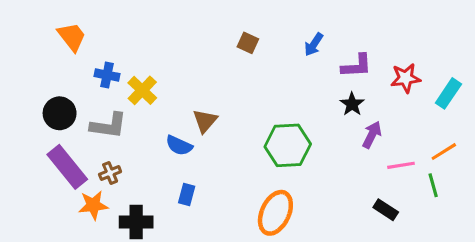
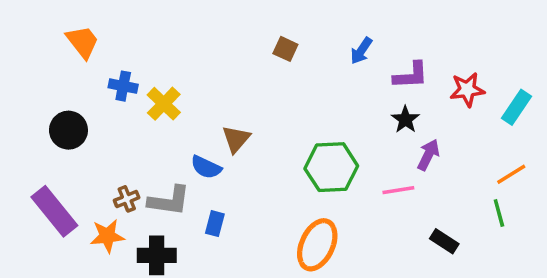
gray L-shape: (109, 126) -> (169, 201), moved
pink line: (401, 165) -> (398, 190), moved
purple rectangle: (67, 167) -> (54, 211), moved

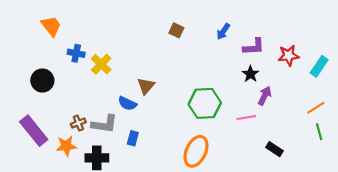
green line: (499, 213) -> (319, 132), moved

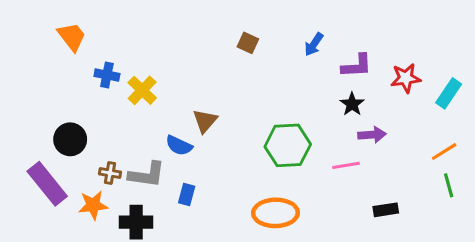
black circle: (42, 81) -> (70, 139), moved
purple arrow: (265, 96) -> (372, 135), turned 60
brown cross: (78, 123) -> (110, 173), turned 32
black rectangle: (274, 149) -> (386, 210), turned -42
orange ellipse: (196, 151) -> (275, 213), turned 64

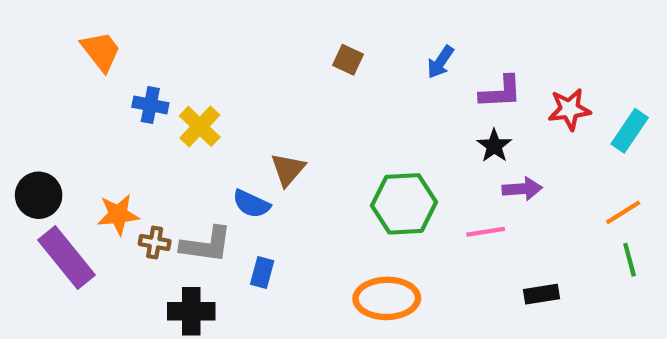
black circle: (70, 139) -> (39, 195), moved
orange star: (93, 205) -> (118, 215), moved

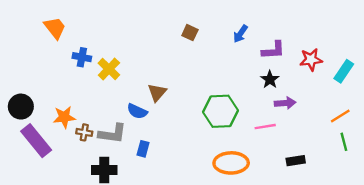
orange ellipse: (387, 298) -> (231, 163), moved

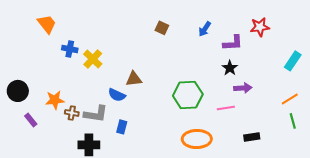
red star: (311, 60) -> (260, 27), moved
brown triangle: (157, 92) -> (134, 79), turned 42
purple rectangle: (36, 141) -> (31, 120), size x0.5

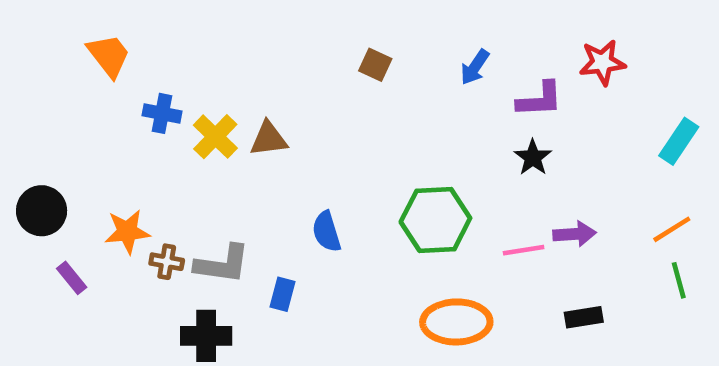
brown triangle: (134, 79) -> (269, 139), moved
purple arrow: (243, 88) -> (574, 234), moved
blue semicircle: (117, 95) -> (327, 232), moved, turned 48

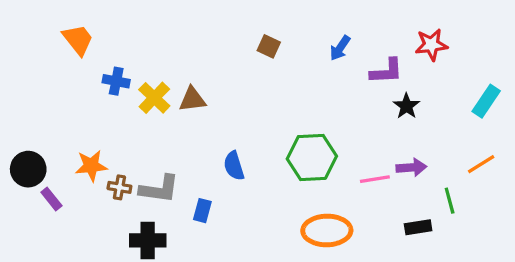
black star: (533, 157) -> (406, 106), moved
black circle: (42, 211) -> (28, 169), moved
green line: (679, 280) -> (450, 201), moved

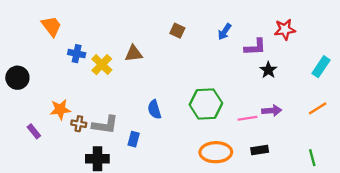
brown triangle: (192, 99) -> (134, 54), moved
black circle: (28, 169) -> (17, 78), moved
green line: (450, 201) -> (312, 158), moved
black rectangle: (418, 227) -> (260, 150), moved

